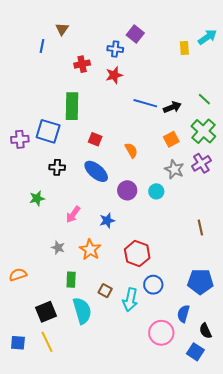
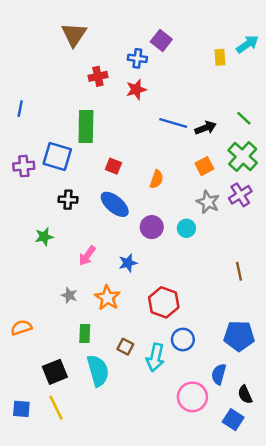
brown triangle: (62, 29) -> (74, 34), size x1.6
blue line: (42, 46) -> (20, 109), moved
orange semicircle: (131, 150) -> (157, 179), turned 49

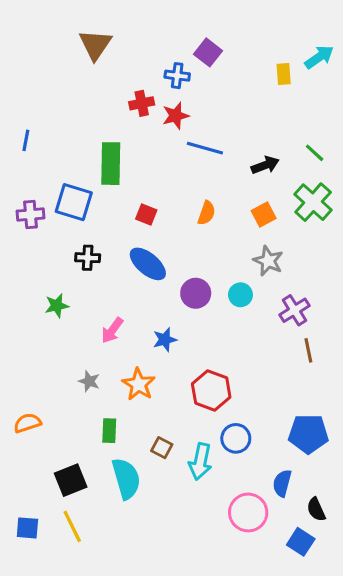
red cross: (98, 76) -> (142, 103), moved
blue line: (173, 123) -> (205, 148), moved
orange semicircle: (157, 179) -> (207, 213), moved
purple cross: (240, 195) -> (295, 310), moved

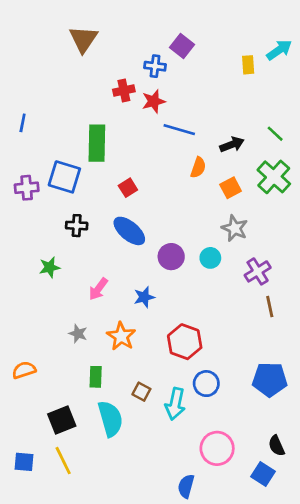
orange semicircle: (207, 213) -> (198, 167), moved
red square: (146, 215) -> (128, 188), turned 36
blue semicircle: (282, 483) -> (186, 486), moved

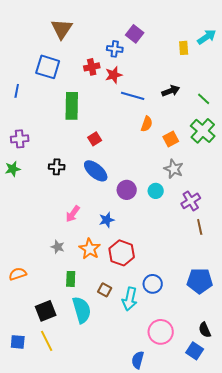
black arrow: (232, 145) -> (171, 91), moved
blue square: (64, 177) -> (48, 67), moved
green star: (50, 267) -> (13, 169), moved
red hexagon: (185, 342) -> (122, 253), moved

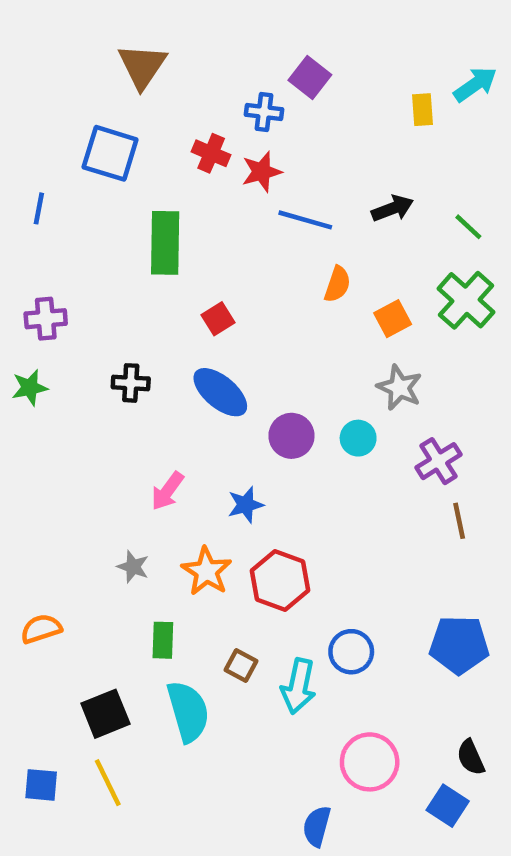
red cross: (92, 67) -> (211, 153), turned 35

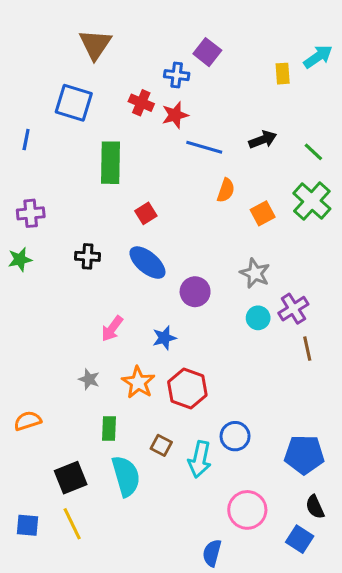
gray star: (399, 388) -> (255, 273), moved
cyan circle: (358, 438) -> (258, 318), moved
blue pentagon: (459, 645) -> (304, 455), moved

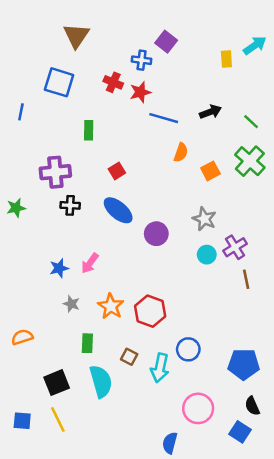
green rectangle: (111, 163) -> (89, 130), size x0.6
purple cross: (31, 213) -> (55, 172), moved, size x1.4
blue star: (164, 338) -> (59, 268), moved

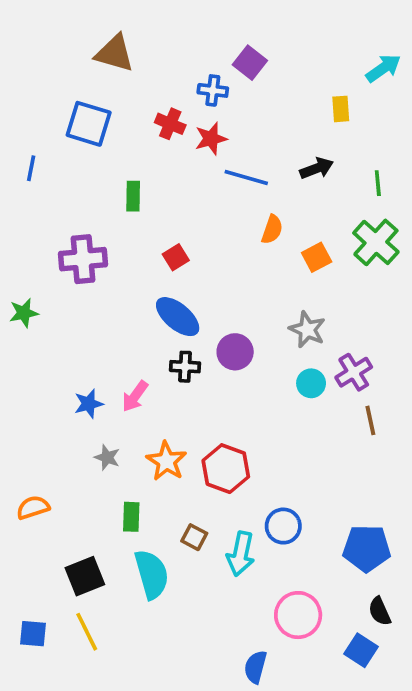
brown triangle: (76, 36) -> (115, 53), turned -48
yellow rectangle: (226, 59) -> (341, 109), moved
green line: (251, 122) -> (378, 183), turned 42
black cross: (70, 205) -> (185, 367), moved

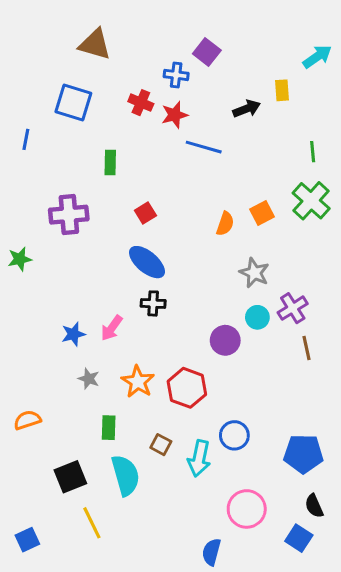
black arrow: (317, 168) -> (247, 109), moved
orange semicircle: (272, 229) -> (225, 224), moved
purple circle: (235, 352) -> (225, 340), moved
yellow line: (87, 632) -> (92, 523), moved
blue square: (33, 634) -> (27, 540), moved, turned -30

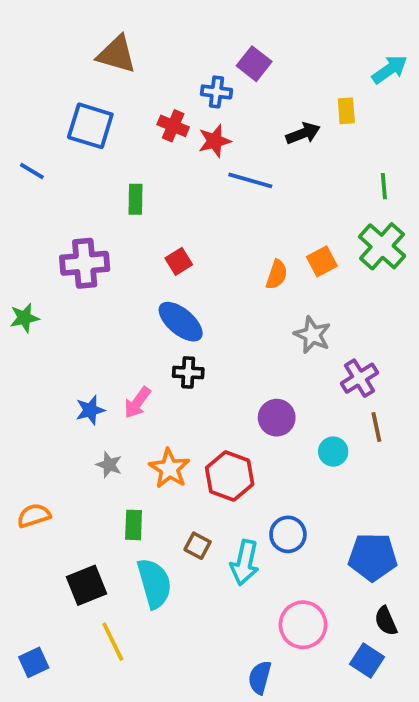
blue line: (26, 139) -> (32, 171), turned -70
cyan circle: (257, 317) -> (333, 452), moved

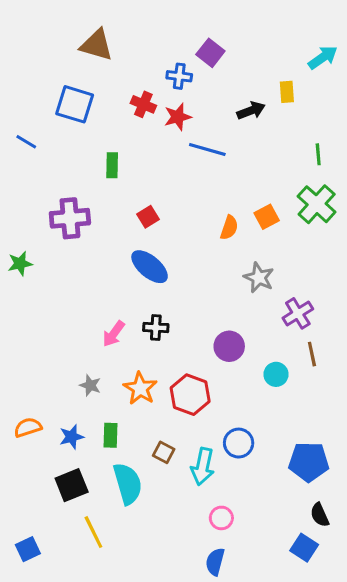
black cross: (188, 372) -> (156, 328), moved
blue star: (90, 410) -> (72, 437), moved
pink circle: (303, 625) -> (221, 518), moved, size x0.6

